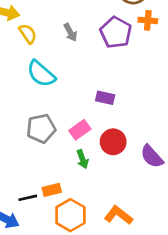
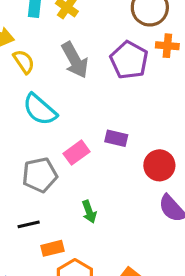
gray arrow: (70, 32) -> (75, 60), size x1.6
pink rectangle: (80, 130) -> (76, 153), moved
red circle: (113, 142) -> (159, 165), moved
black line: (28, 198) -> (29, 224), moved

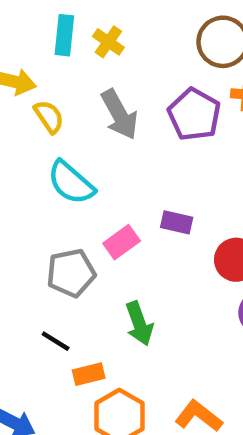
green arrow: (89, 212) -> (139, 324), size x1.4
black line: (29, 224) -> (56, 341), turned 45

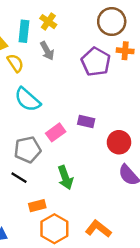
cyan rectangle: (64, 35) -> (24, 31), moved
gray arrow: (119, 114) -> (47, 51), moved, size x0.7
black line: (56, 341) -> (19, 178), moved

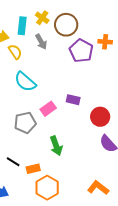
brown circle: (112, 22) -> (66, 25), moved
black line: (19, 178) -> (13, 162), moved
orange L-shape: (98, 229) -> (98, 188), moved

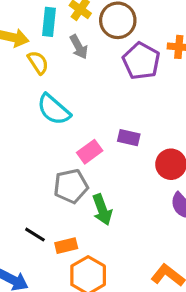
gray pentagon: (25, 123) -> (71, 186), moved

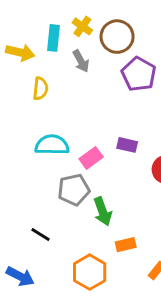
yellow semicircle: (38, 63) -> (40, 89), moved, turned 40
cyan semicircle: (54, 109) -> (52, 145), moved, turned 140
orange rectangle: (66, 246) -> (126, 245), moved

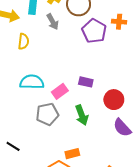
green arrow: (103, 211) -> (82, 115), moved
black line: (40, 235) -> (13, 146), moved
orange rectangle: (126, 245) -> (72, 154), moved

